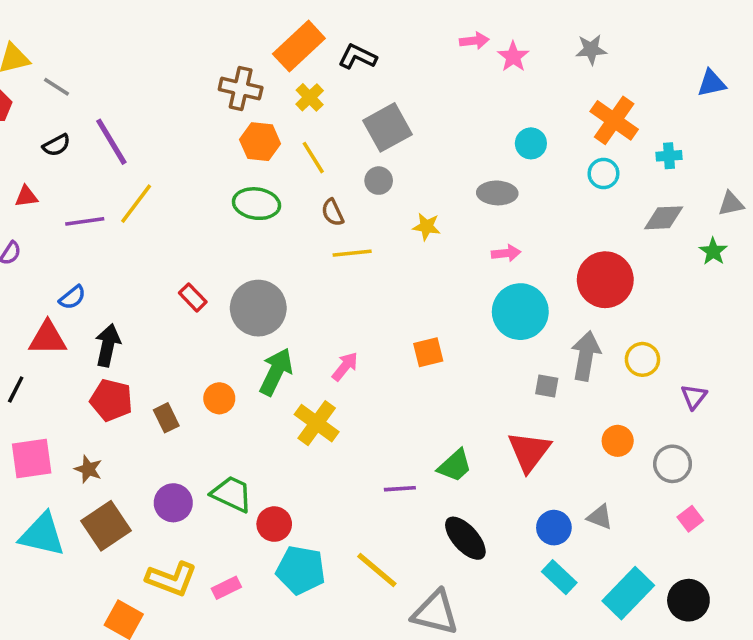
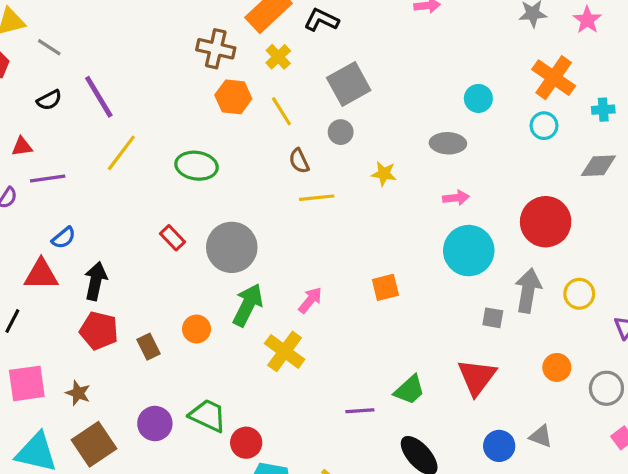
pink star: (513, 57) -> (587, 20), moved
green ellipse: (256, 204) -> (197, 166), moved
purple line: (85, 221) -> (48, 178), moved

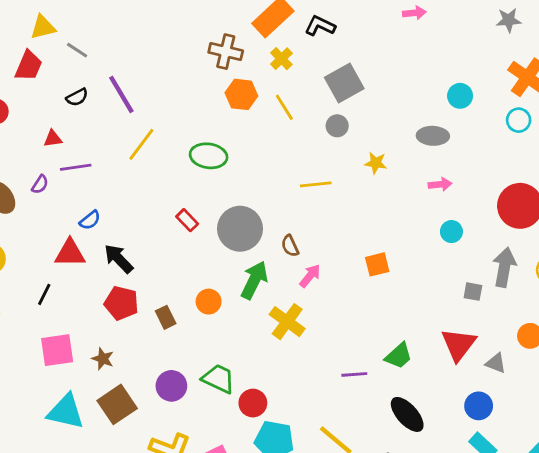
brown semicircle: (299, 161) -> (290, 246), moved
cyan circle: (469, 251) -> (451, 232), size x0.5
black arrow: (96, 281) -> (119, 259), turned -56
gray triangle: (541, 436) -> (496, 363), moved

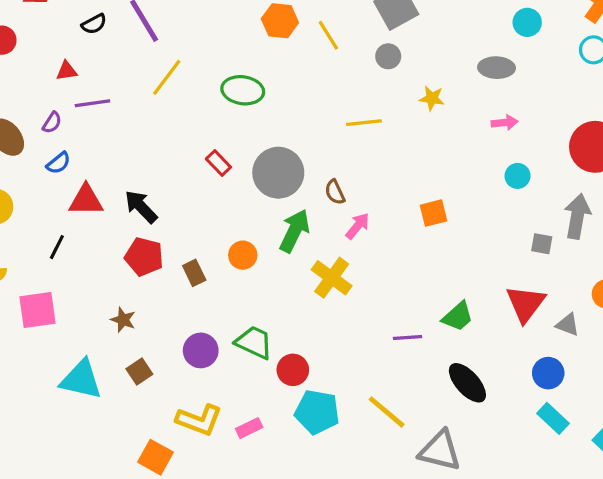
blue semicircle: (90, 220) -> (58, 163), moved
pink square: (57, 350) -> (37, 310), moved
brown square: (117, 404) -> (139, 371), size x0.6

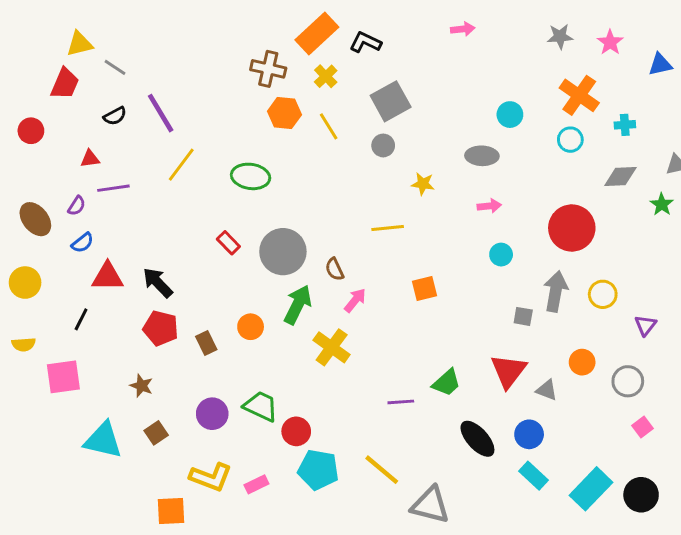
yellow line: (364, 123) -> (388, 228), moved
black ellipse: (467, 383) -> (477, 439), moved
orange square: (155, 457) -> (171, 511), turned -32

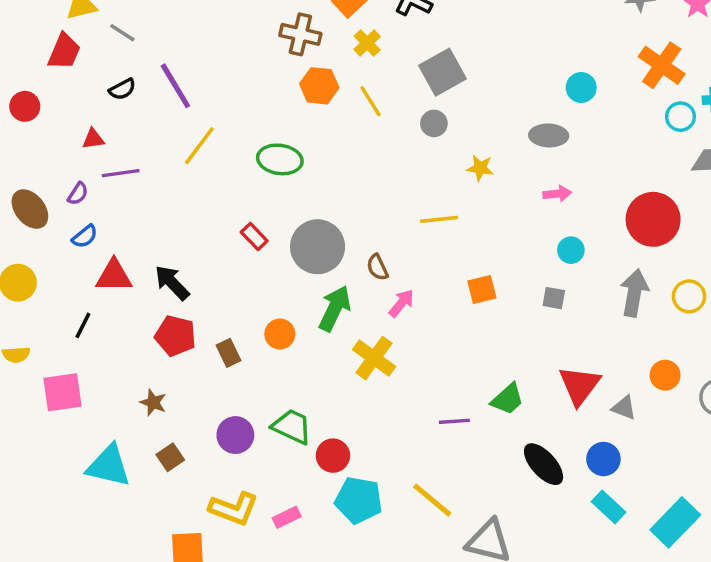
cyan circle: (570, 140) -> (680, 117), moved
gray square: (523, 316) -> (554, 298), moved

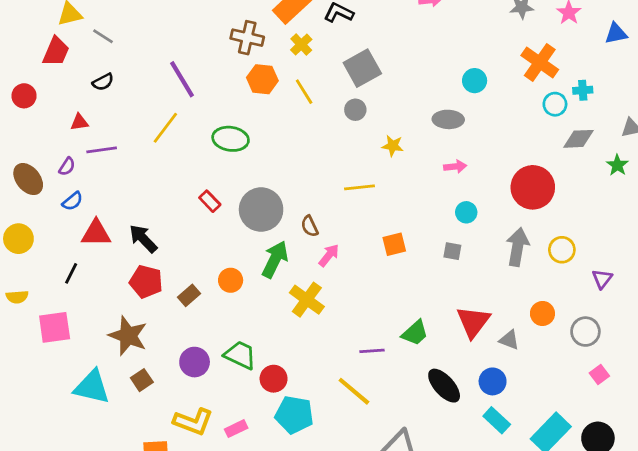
purple line: (175, 86) -> (182, 79), moved
brown rectangle: (229, 353) -> (189, 295), turned 75
brown star: (153, 403) -> (128, 336), size x1.8
yellow line: (432, 500) -> (354, 391), moved

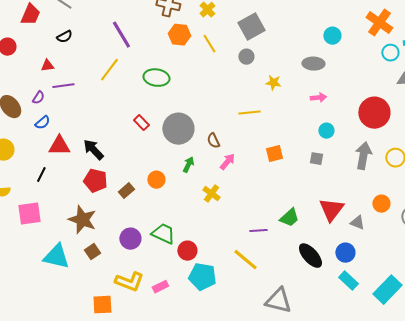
green arrow: (275, 259) -> (188, 165), size x0.6
yellow cross: (307, 300) -> (211, 194), size x0.7

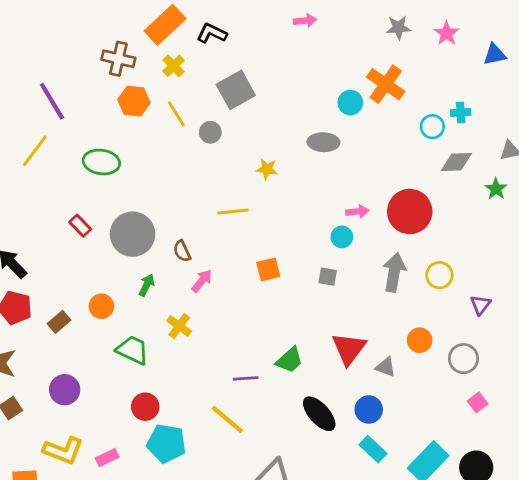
orange cross: (379, 23) -> (386, 84), moved
gray circle: (246, 57) -> (210, 132), moved
pink arrow: (318, 98) -> (357, 212), moved
green trapezoid: (163, 234) -> (133, 350), moved

